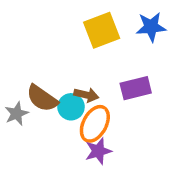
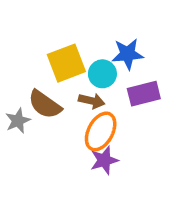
blue star: (151, 27) -> (128, 54), moved
yellow square: (102, 30) -> (66, 63), moved
cyan circle: (71, 107) -> (102, 74), moved

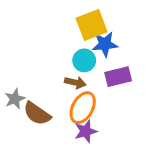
yellow square: (66, 63) -> (92, 25), moved
brown semicircle: (45, 104) -> (37, 114), moved

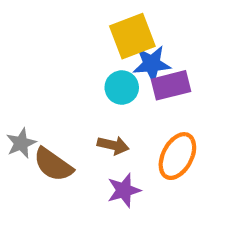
purple rectangle: (118, 77) -> (171, 85), moved
brown arrow: (75, 83) -> (113, 145), moved
orange ellipse: (83, 108) -> (177, 156), moved

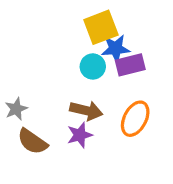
brown arrow: (113, 145) -> (86, 111), size x1.4
brown semicircle: (53, 165) -> (32, 142), moved
purple star: (124, 190) -> (80, 135), moved

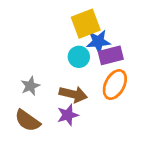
gray star: (16, 109) -> (30, 86), moved
orange ellipse: (135, 119) -> (115, 85), moved

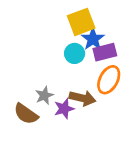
blue star: (98, 42) -> (93, 39), turned -30
gray star: (30, 86) -> (44, 95), moved
brown arrow: (73, 94) -> (82, 98), moved

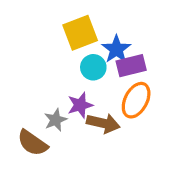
yellow square: (81, 22) -> (80, 33), moved
purple star: (64, 109) -> (80, 105), moved

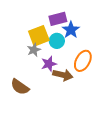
yellow square: (80, 33) -> (39, 36), moved
purple rectangle: (131, 66) -> (58, 19), moved
gray star: (55, 120) -> (34, 50), moved

